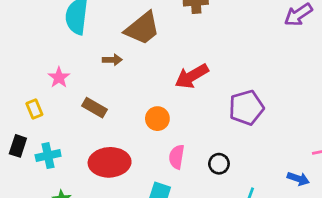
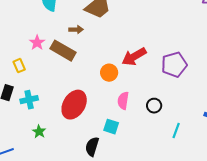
red arrow: (192, 76) -> (134, 57), moved
brown rectangle: (95, 108) -> (63, 51), moved, size x1.4
red ellipse: (110, 162) -> (74, 105), turned -56

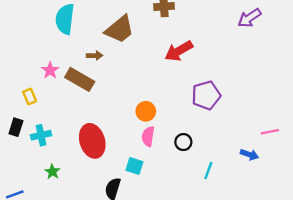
red arrow: (134, 57) -> (179, 51), moved
orange circle: (109, 73) -> (146, 111), moved
red ellipse: (74, 105) -> (92, 141), turned -48

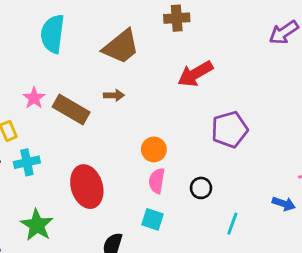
brown arrow: (95, 55) -> (114, 95), moved
cyan cross: (41, 135) -> (27, 162), moved
cyan square: (134, 166) -> (152, 219), moved
green star: (52, 172) -> (37, 225), size x1.6

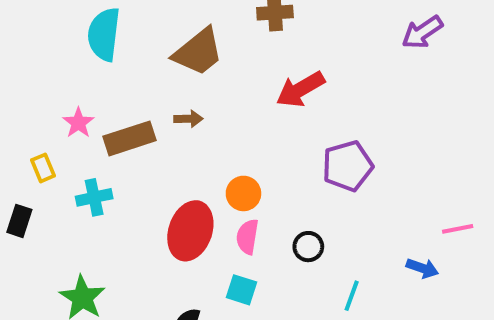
brown rectangle: (71, 109) -> (129, 138), turned -48
cyan cross: (27, 162) -> (94, 197), moved
red ellipse: (87, 187) -> (190, 231), moved, turned 36

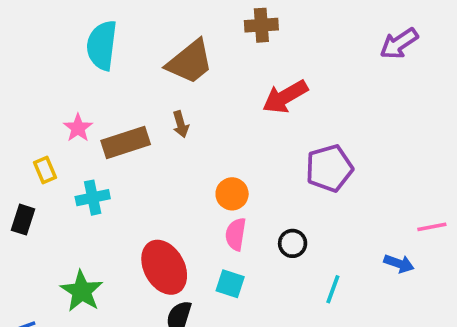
brown arrow: (188, 119) -> (181, 124), turned 75
red ellipse: (190, 231) -> (164, 267), moved, turned -48

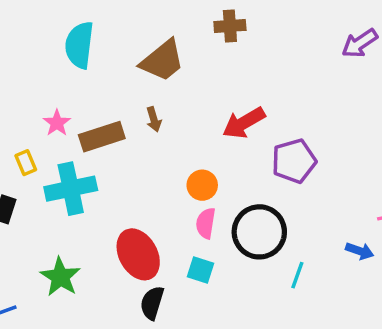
red arrow: (285, 97) -> (244, 123), moved
cyan cross: (93, 198) -> (71, 189), size x1.6
black circle: (293, 243) -> (259, 232), size x2.0

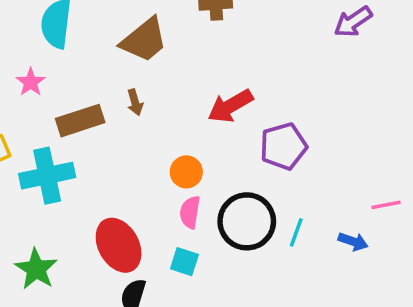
pink star: (57, 123) -> (31, 82), moved
cyan line: (297, 275) -> (296, 232), moved

